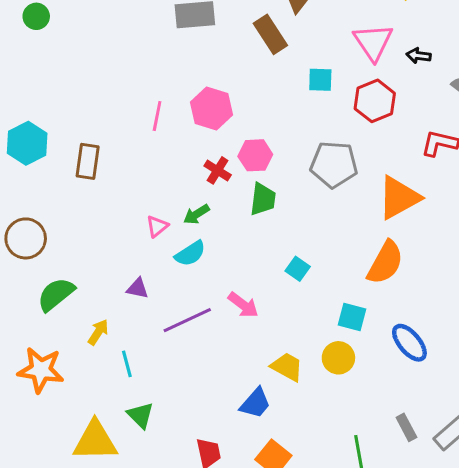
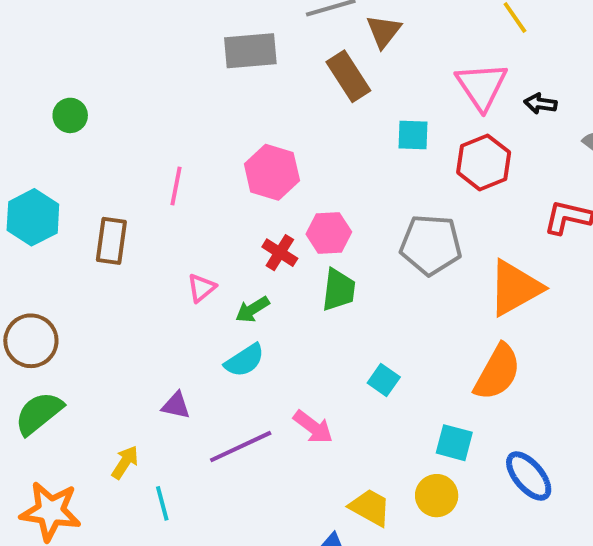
green circle: (36, 16) -> (70, 115), moved
pink line: (157, 116) -> (176, 186), moved
pink triangle: (157, 226) -> (201, 288), moved
green semicircle: (56, 294) -> (39, 413), moved

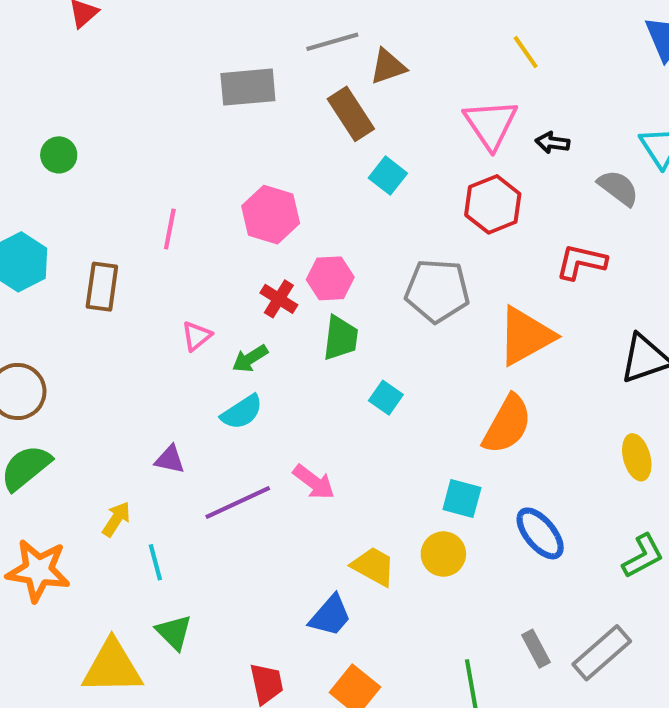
brown triangle: (384, 31) -> (388, 66), turned 33
cyan square: (413, 135) -> (388, 176), moved, turned 36
cyan square: (384, 380) -> (386, 398), moved

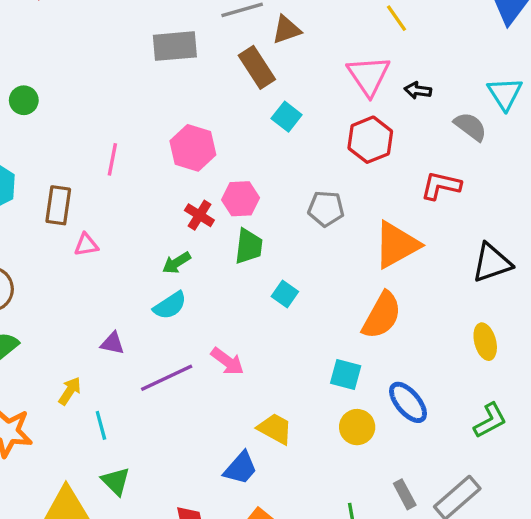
gray pentagon: (437, 291) -> (326, 209), size x0.7
pink triangle: (197, 336) -> (86, 245), moved, turned 30
yellow circle: (443, 554) -> (357, 427), moved

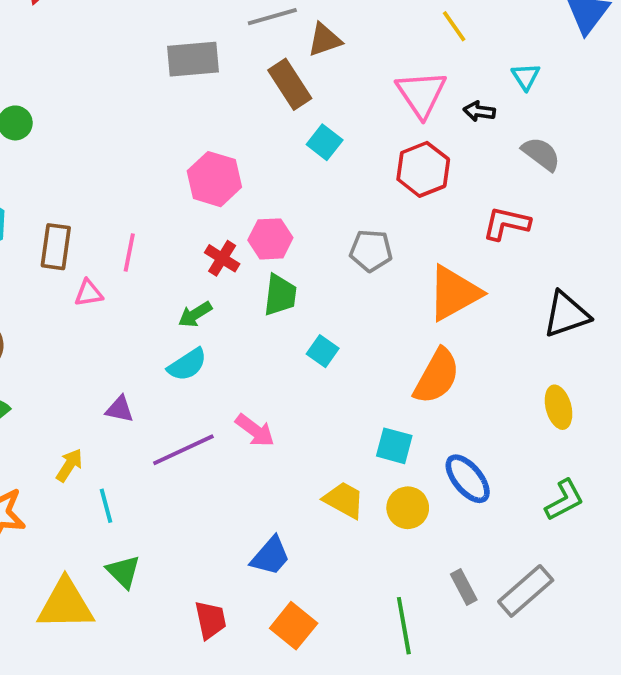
cyan triangle: (505, 94) -> (526, 77), moved, size x0.7
pink line: (112, 159) -> (129, 252), moved
yellow trapezoid: (275, 429) -> (344, 500), moved

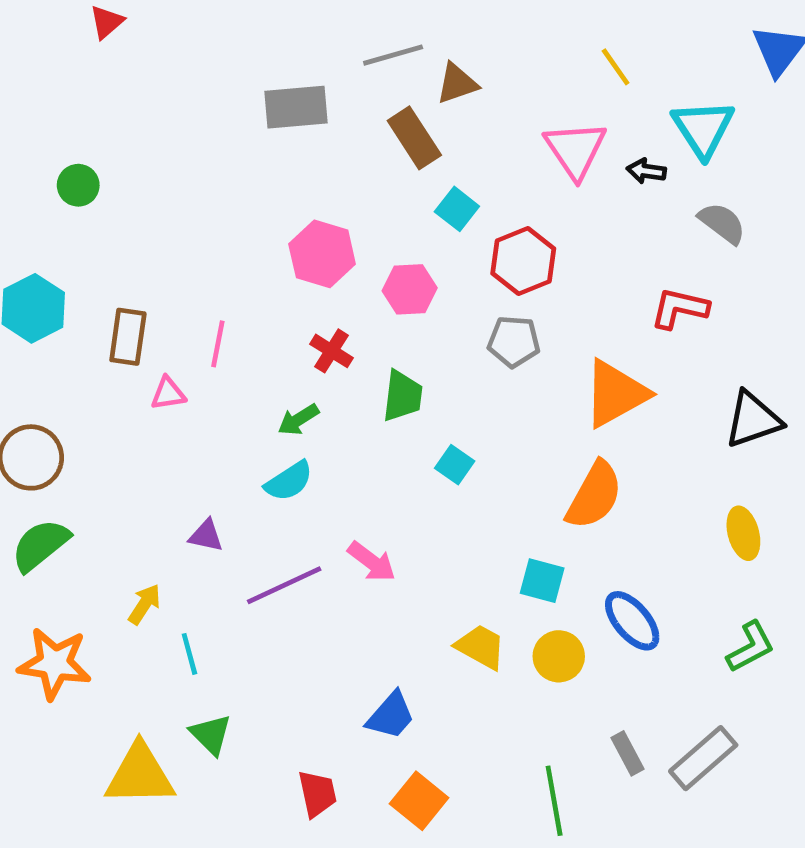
cyan triangle: (526, 77) -> (703, 128), size x1.8
red hexagon: (423, 169) -> (523, 261), moved
pink hexagon: (270, 239) -> (410, 289), moved

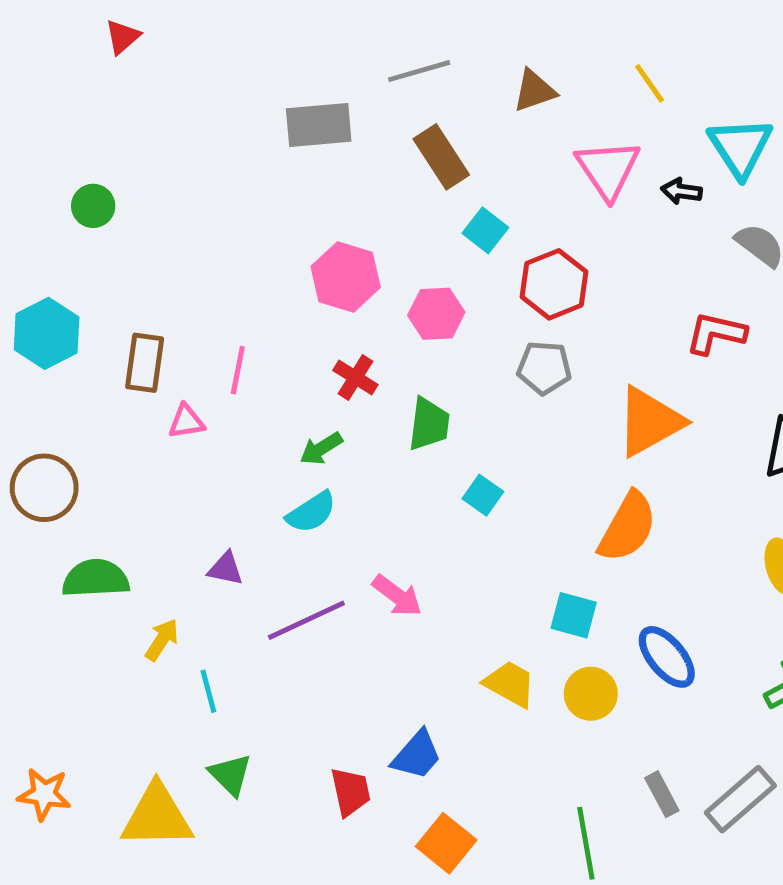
brown triangle: (457, 83) -> (534, 91), moved
green semicircle: (40, 545) -> (96, 578), moved, turned 36
orange star: (55, 663) -> (44, 794), moved, size x0.7
red trapezoid: (317, 794) -> (351, 792), moved

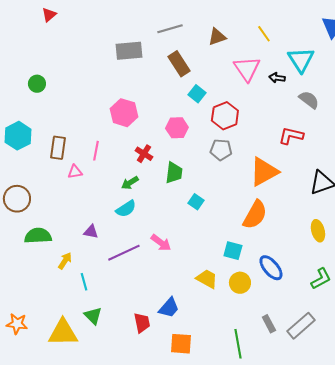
pink hexagon: (346, 277) -> (124, 113), moved
orange square: (446, 843) -> (181, 344), turned -35

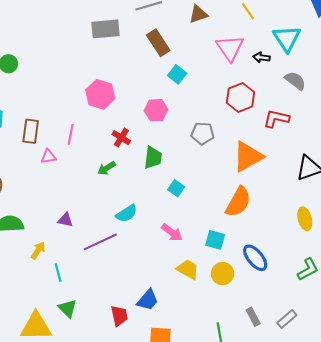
red hexagon: (225, 116) -> (240, 98), moved
cyan semicircle: (126, 209) -> (127, 213), moved
pink arrow: (161, 243) -> (172, 232), moved
gray rectangle: (301, 326) -> (287, 319), size x0.7

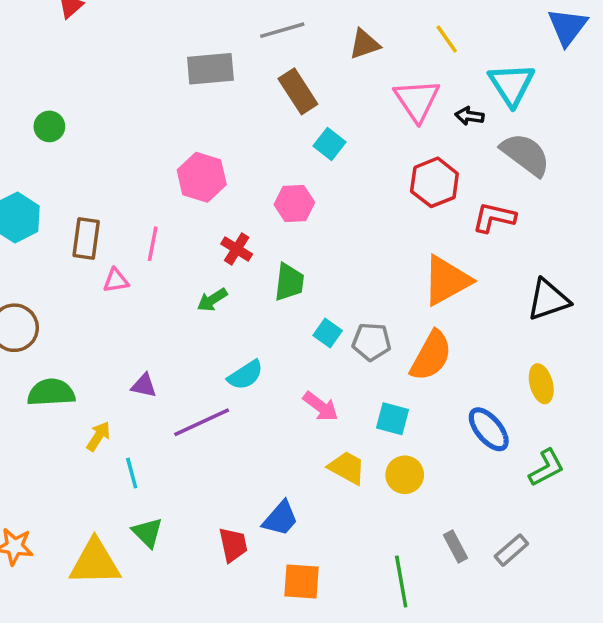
gray semicircle: (295, 81) -> (525, 154), size x1.4
gray pentagon: (202, 133) -> (371, 342), moved
blue ellipse: (255, 258) -> (489, 429), moved

